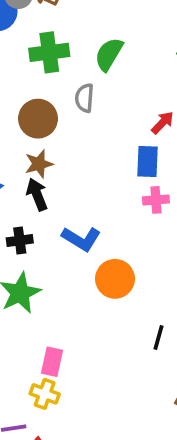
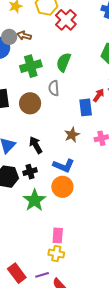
blue rectangle: (147, 161) -> (86, 107), moved
brown star: (39, 164) -> (72, 135), moved
orange circle: (115, 279) -> (62, 187), moved

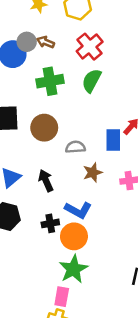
red cross: (66, 20) -> (90, 47), moved
gray semicircle: (54, 88) -> (75, 147), moved, turned 84
black cross: (30, 172) -> (50, 223), moved
green star: (35, 200) -> (73, 269), moved

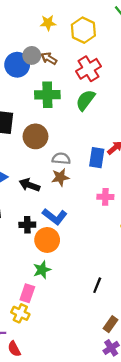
brown star: (93, 172) -> (60, 177), moved
black arrow: (46, 181) -> (29, 185), turned -54
green star: (73, 269) -> (42, 270), size x0.7

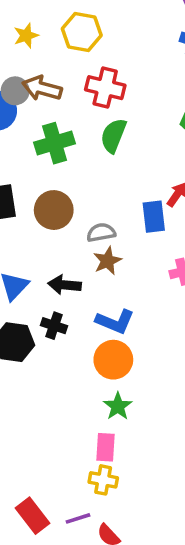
brown arrow: (49, 58) -> (42, 88), size x1.5
red cross: (89, 69) -> (105, 88), turned -30
black cross: (27, 225) -> (54, 326), moved, turned 35

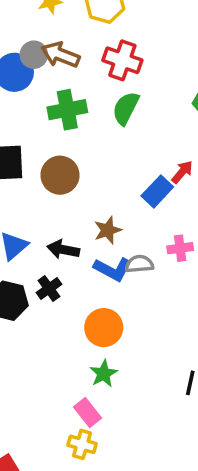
blue rectangle: (154, 217) -> (157, 191), turned 44
gray semicircle: (101, 233) -> (139, 264), moved
blue L-shape: (115, 322) -> (113, 269), moved
black cross: (54, 326) -> (49, 288), turned 30
pink rectangle: (105, 447) -> (87, 413), turned -48

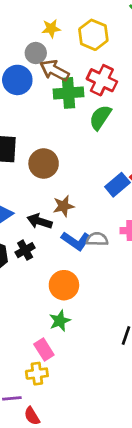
gray circle: (34, 55) -> (36, 53), moved
green cross: (67, 110) -> (69, 93), moved
brown star: (108, 230) -> (64, 206), moved
yellow cross: (82, 444) -> (37, 374), turned -30

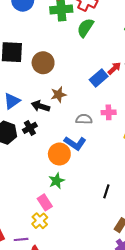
blue L-shape: (76, 241) -> (75, 143), moved
yellow cross: (37, 374) -> (40, 221), turned -35

